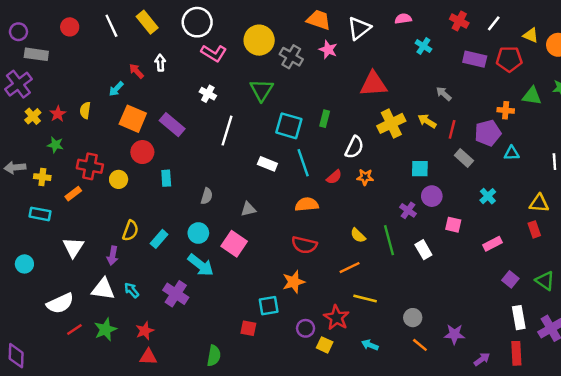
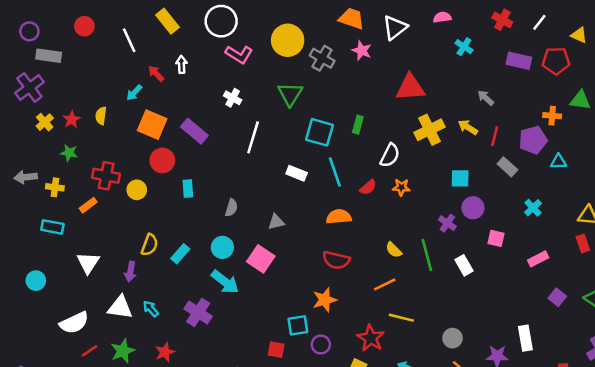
white line: (111, 26) -> (129, 40), moved
white rectangle: (519, 318) -> (525, 338), moved
purple circle: (306, 328) -> (321, 345), moved

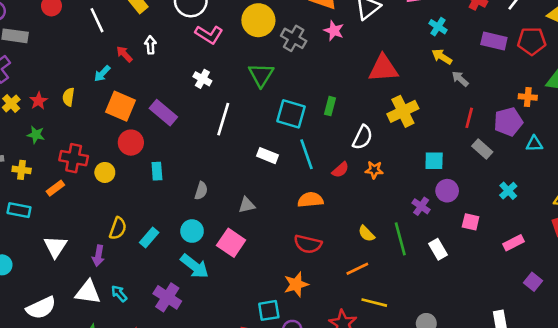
yellow arrow: (468, 127) -> (442, 57), moved

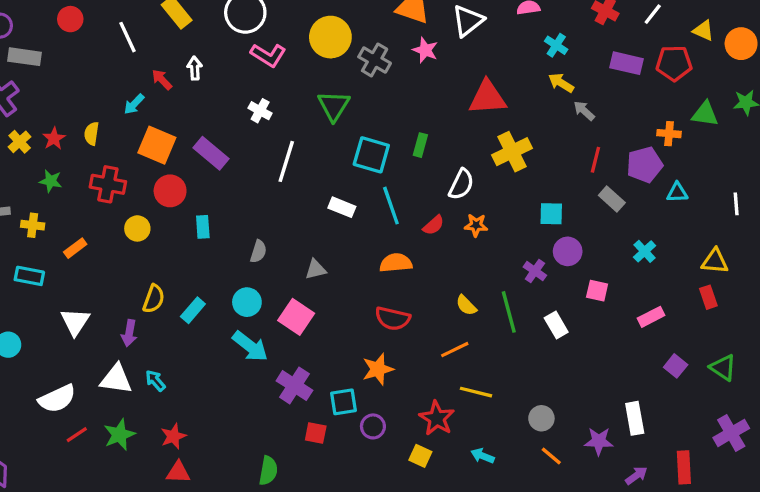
red cross: (74, 158) -> (108, 184), moved
purple cross: (167, 297) -> (294, 386), moved

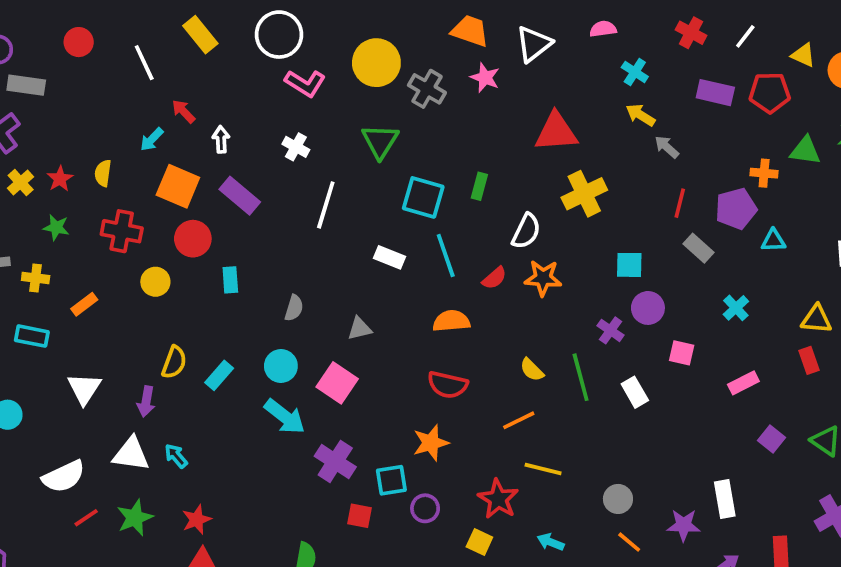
white arrow: (195, 68) -> (221, 139), moved
orange star: (476, 225) -> (543, 278), size x1.4

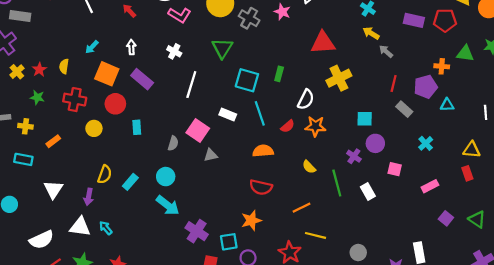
red arrow: (184, 111) -> (129, 11), moved
yellow semicircle: (532, 370) -> (309, 167), moved
pink square: (337, 383) -> (198, 131), moved

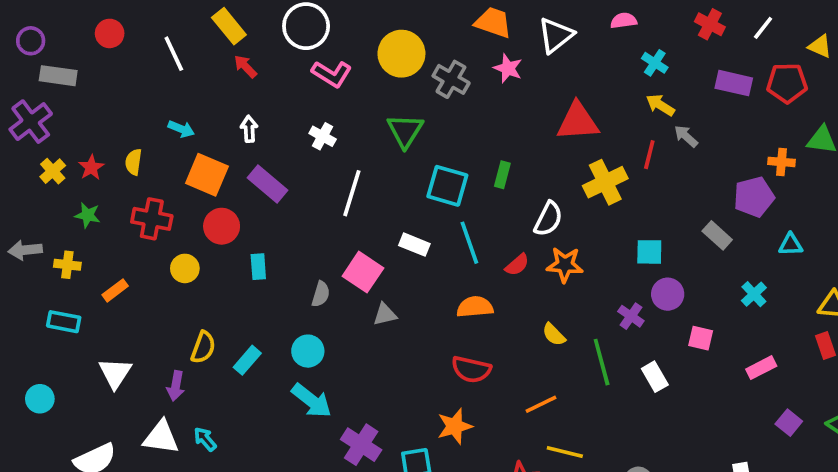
cyan arrow: (92, 47) -> (181, 129), turned -112
red line: (394, 83) -> (649, 155), moved
cyan triangle: (447, 105) -> (791, 245), moved

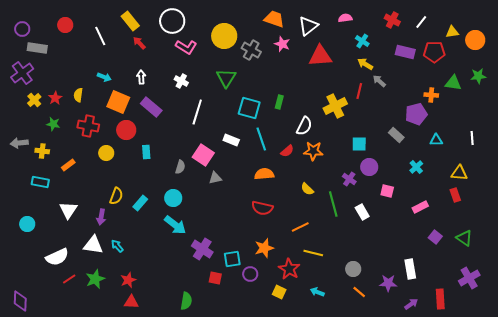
yellow triangle: (820, 46) -> (452, 32), turned -32
red triangle: (578, 122) -> (320, 56), moved
orange star: (455, 426) -> (264, 248), moved

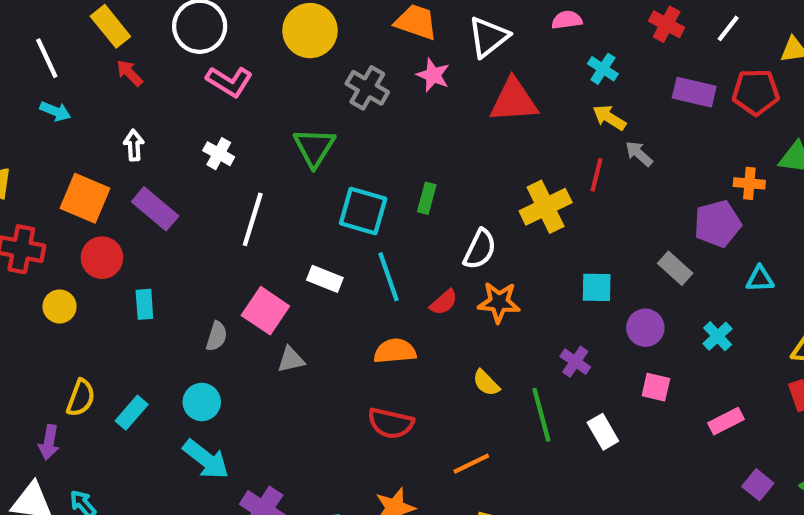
yellow circle: (224, 36) -> (310, 31), moved
cyan arrow: (104, 77) -> (55, 111), moved
purple circle: (369, 167) -> (645, 328), moved

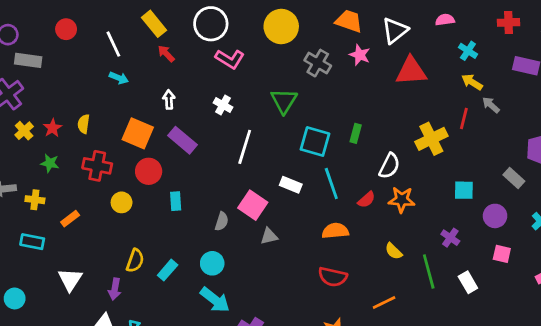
red cross: (667, 24) -> (509, 22), turned -30

